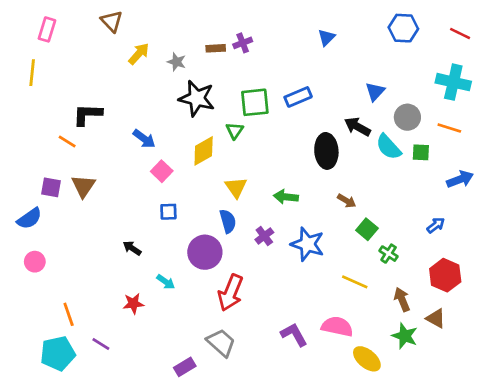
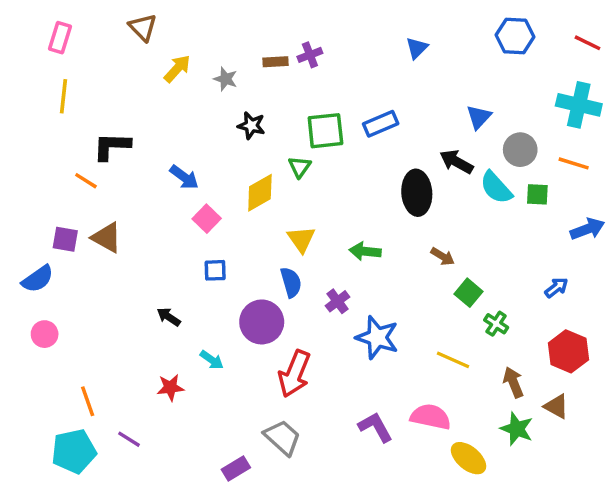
yellow line: (32, 73) -> (64, 96), moved
black star: (197, 98) -> (251, 126), size x0.6
brown triangle: (83, 186) -> (107, 238), turned -35
blue star: (308, 244) -> (377, 337), moved

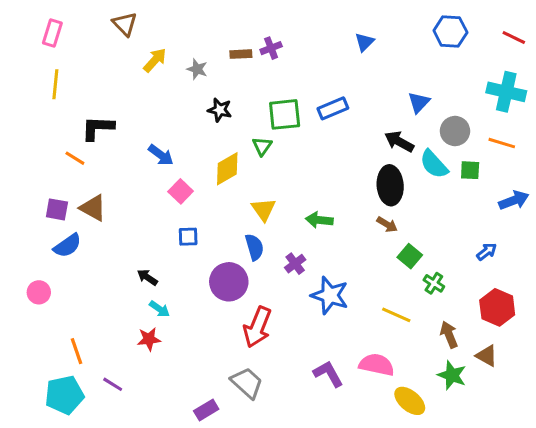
black ellipse: (417, 193) -> (390, 185), moved
blue semicircle: (38, 279) -> (67, 246), moved
cyan arrow: (212, 360) -> (159, 309), moved

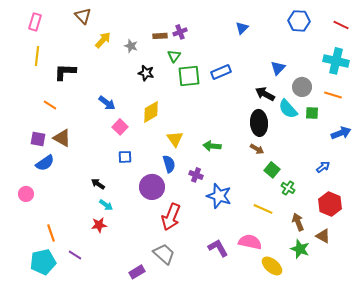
black L-shape: (98, 128) -> (65, 72), moved
green triangle: (262, 146) -> (174, 56), moved
purple cross: (295, 264) -> (196, 175), turned -32

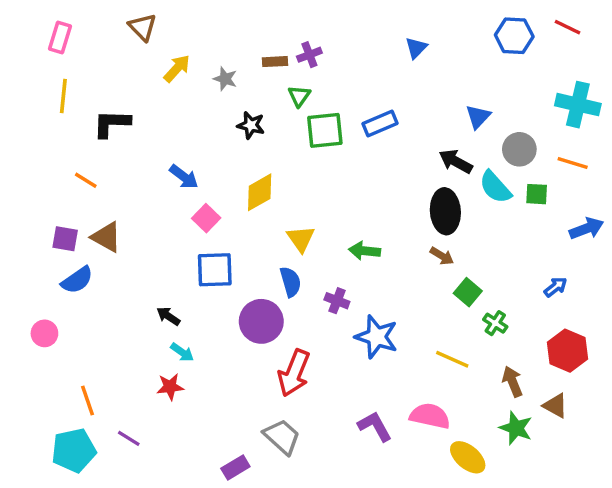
red line: (341, 25) -> (568, 27), moved
blue square: (125, 157) -> (215, 270), size x1.6

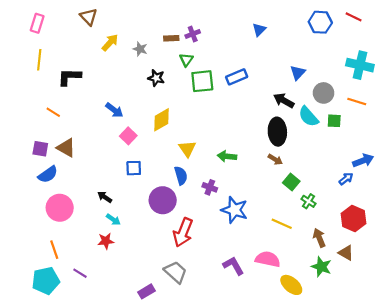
blue arrow: (586, 228) -> (363, 161), moved
blue square: (215, 270) -> (134, 168), size x0.7
pink circle: (44, 333) -> (60, 208), moved, size x1.6

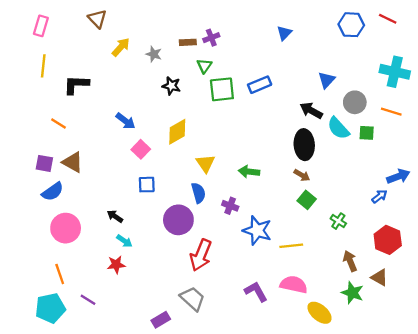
green square: (291, 182) -> (307, 200), moved
yellow line: (282, 224) -> (291, 246), moved, turned -30

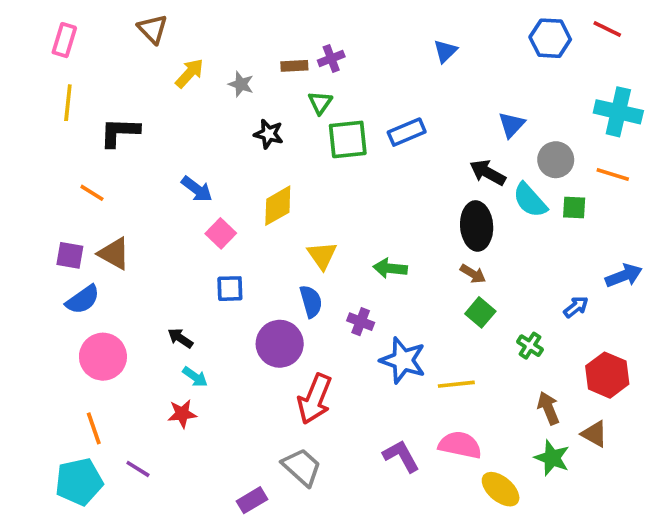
blue arrow: (379, 196) -> (576, 307), moved

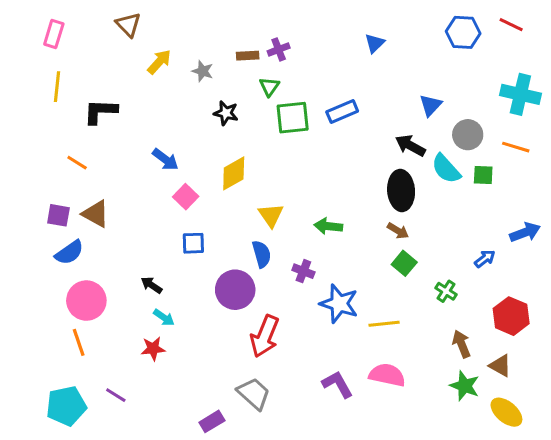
orange line: (94, 428) -> (79, 342), moved
yellow ellipse: (501, 489) -> (506, 412), moved

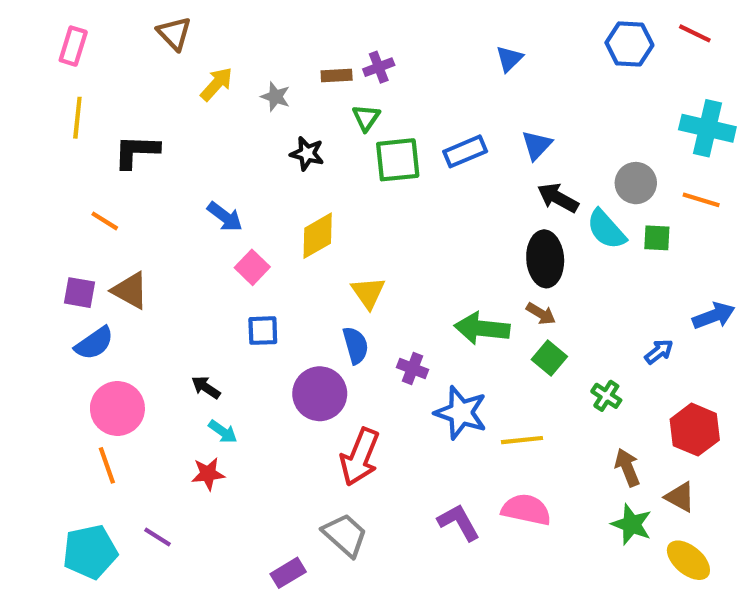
blue triangle: (431, 105) -> (537, 145), moved
green arrow: (328, 226) -> (482, 328), moved, size x1.4

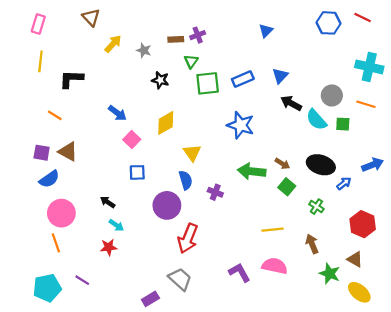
black ellipse: (545, 259) -> (321, 165), moved, turned -68
blue star: (461, 413) -> (241, 125), moved
brown arrow: (627, 467) -> (312, 244), moved

